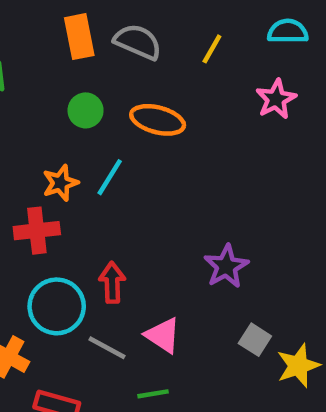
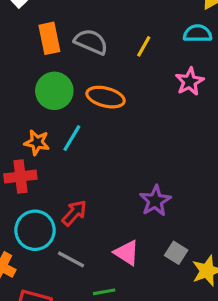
green circle: (86, 110) -> (54, 91), size x1.5
orange star: (60, 183) -> (37, 142), turned 30
red arrow: (112, 283) -> (74, 213), turned 44
pink triangle: (163, 335) -> (127, 253), moved

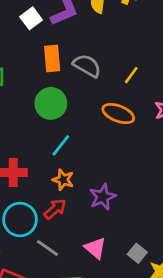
orange ellipse: (106, 97) -> (118, 114), moved
orange star: (37, 142) -> (63, 180), moved
purple star: (155, 201) -> (103, 197), moved

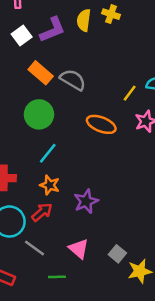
orange rectangle: (52, 58) -> (41, 73), turned -45
yellow line: (131, 75) -> (130, 93), moved

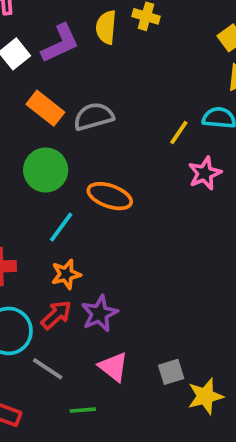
gray semicircle: (73, 80) -> (94, 116), turned -44
orange ellipse: (101, 124) -> (110, 196), moved
orange star: (50, 185) -> (66, 274), turned -30
purple star: (86, 201) -> (99, 314), moved
gray square: (117, 254) -> (171, 372), turned 36

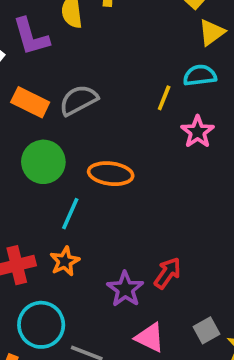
purple L-shape: (60, 43) -> (31, 37), turned 111
orange star: (66, 274) -> (65, 261), moved
red arrow: (56, 315) -> (168, 273), moved

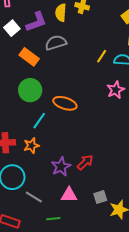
purple L-shape: (31, 37) -> (36, 22), turned -105
yellow line: (164, 98) -> (102, 56), moved
gray semicircle: (78, 100) -> (56, 43), moved
pink triangle: (150, 338) -> (69, 195), turned -36

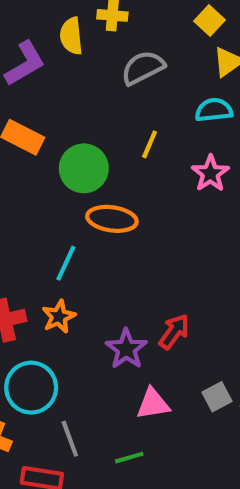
gray semicircle: (56, 43) -> (143, 68), moved
yellow line: (102, 56) -> (150, 144), moved
green circle: (30, 90) -> (84, 168), moved
gray line: (34, 197) -> (70, 439), moved, turned 48

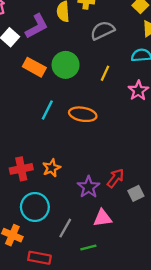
green circle: (84, 168) -> (66, 65), moved
cyan line: (66, 263) -> (47, 110), moved
gray square: (217, 397) -> (136, 193), moved
gray line: (70, 439) -> (65, 228), moved, turned 48

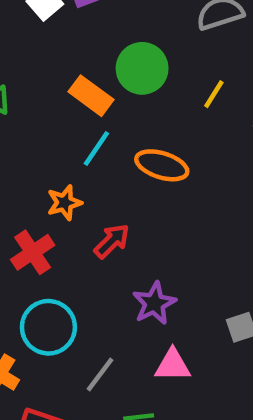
orange rectangle: (34, 67) -> (91, 96), moved
orange star: (51, 168) -> (64, 203), moved
red cross: (21, 169) -> (33, 252), turned -30
red arrow: (116, 178) -> (112, 241), moved

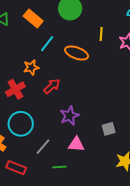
yellow line: (214, 94) -> (101, 34), moved, turned -32
orange rectangle: (91, 96) -> (33, 18), moved

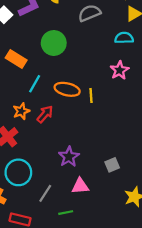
yellow line: (101, 34) -> (91, 95), moved
red arrow: (52, 86) -> (45, 114), moved

